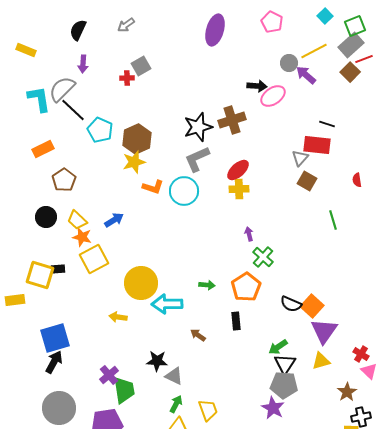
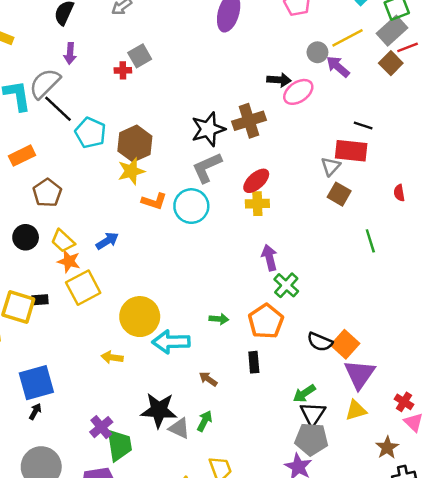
purple arrow: (249, 234) -> (269, 258), size x1.5
black star: (157, 361) -> (159, 410), size x1.4
black arrow: (54, 362) -> (35, 411), size x0.6
green arrow: (176, 404) -> (205, 421), moved

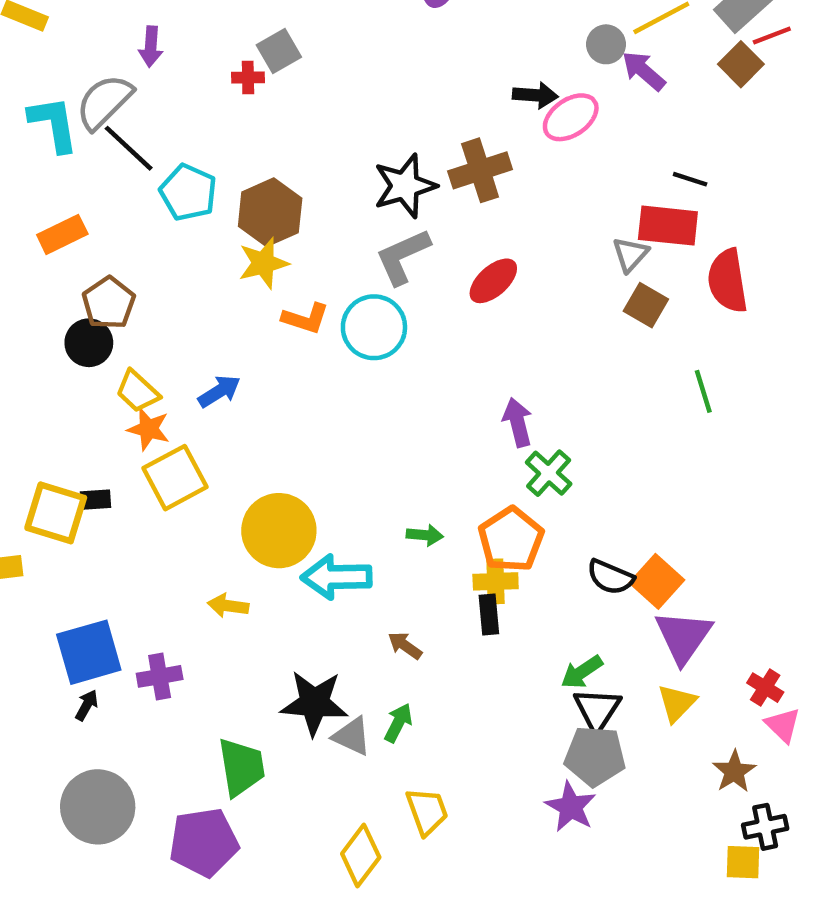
red semicircle: (399, 193) -> (728, 281), moved, size x2.0
yellow cross: (257, 204) -> (496, 581), moved
black circle: (26, 237) -> (89, 343), moved
yellow triangle: (356, 410) -> (677, 703), turned -30
purple cross: (101, 427) -> (160, 676), moved, turned 30

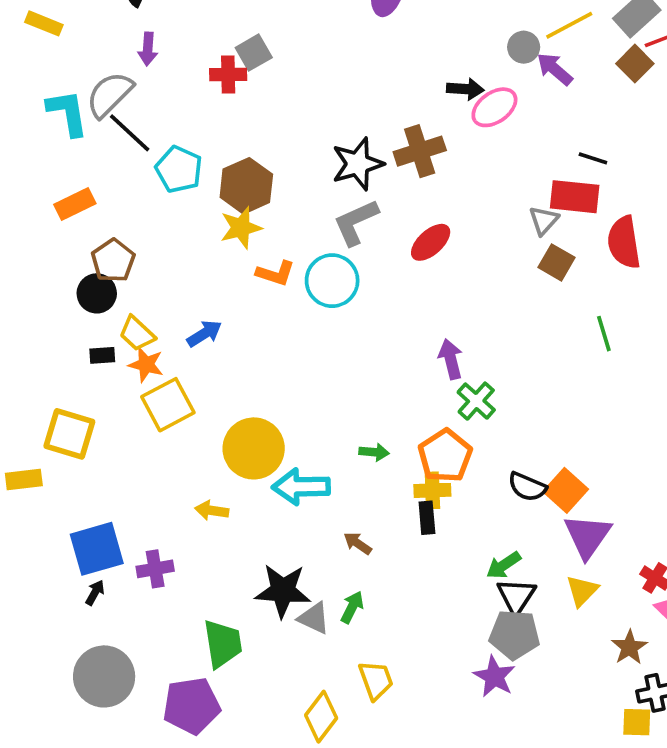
red cross: (248, 78) -> (228, 75), size x1.4
black rectangle: (95, 500) -> (102, 355), moved

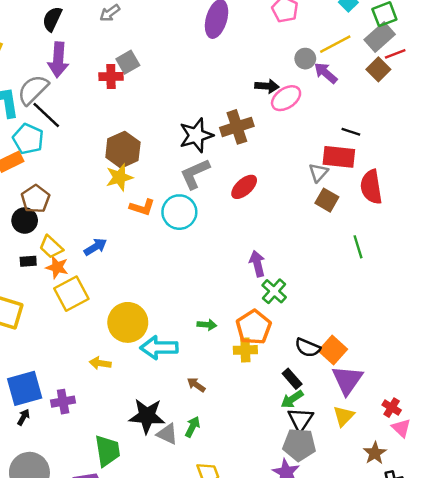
purple arrow: (148, 49) -> (58, 60), size x1.6
cyan pentagon: (179, 169) -> (28, 139), moved
black rectangle: (427, 518) -> (292, 379), moved, turned -36

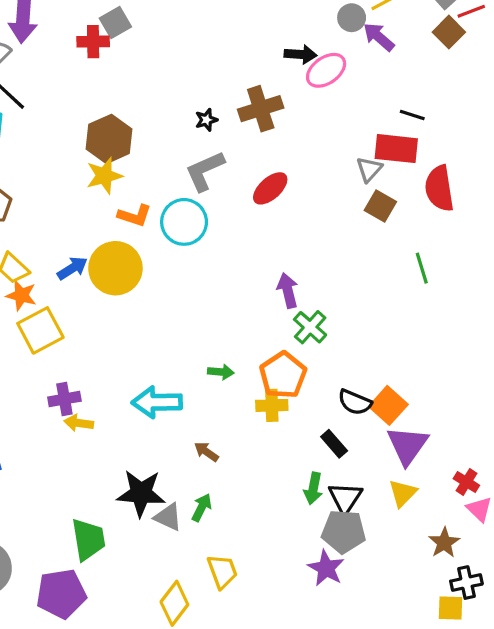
black star: (196, 135) -> (206, 120), size x0.5
yellow circle: (128, 322) -> (115, 268), moved
green arrow: (292, 399) -> (313, 488), moved, turned -45
purple cross: (63, 402) -> (64, 399), moved

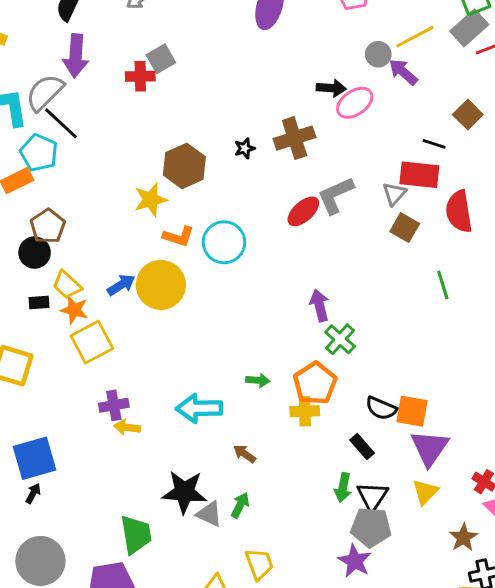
brown square: (449, 32) -> (468, 115), moved
brown hexagon: (109, 139) -> (184, 166), moved
gray L-shape: (205, 171) -> (336, 195), moved
orange square: (388, 405) -> (412, 411), turned -32

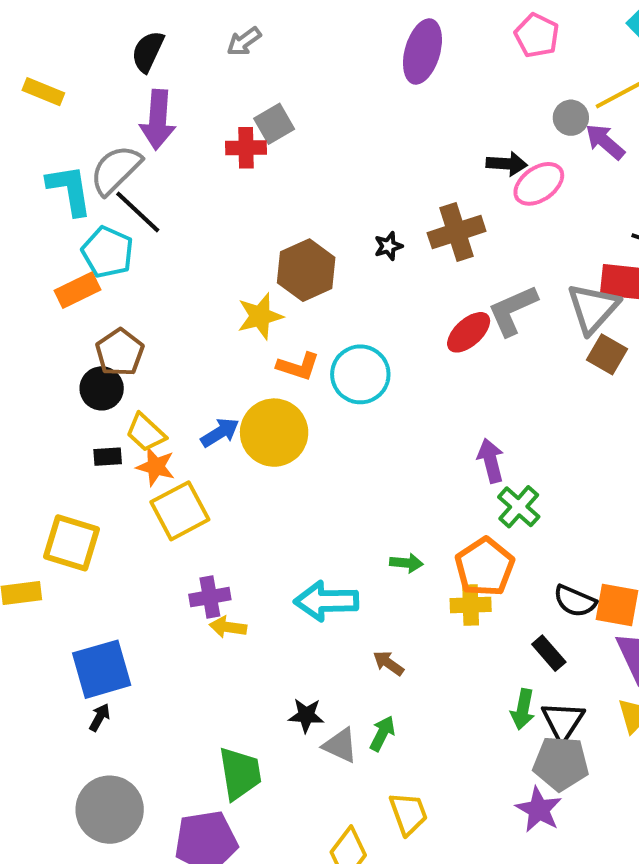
gray triangle: (394, 194) -> (593, 308), size x1.6
black star: (184, 492) -> (306, 715), size x0.6

